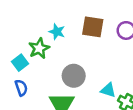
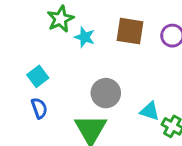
green star: (39, 48) -> (60, 19), moved

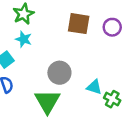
cyan star: (85, 37) -> (24, 39), moved

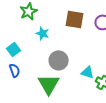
cyan star: (24, 39) -> (43, 33), moved

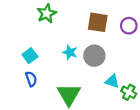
cyan star: (43, 33) -> (70, 52), moved
gray circle: (59, 60) -> (94, 56), moved

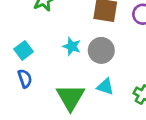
cyan triangle: (112, 81) -> (105, 87), moved

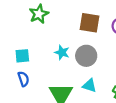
cyan square: (24, 50) -> (22, 56), turned 32

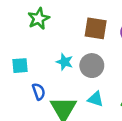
blue semicircle: (23, 79) -> (39, 92), moved

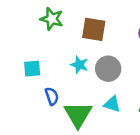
green star: (39, 19) -> (52, 19), turned -30
brown square: (96, 28) -> (94, 29), moved

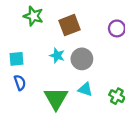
brown square: (94, 29) -> (69, 25), turned -30
blue semicircle: (52, 96) -> (20, 83), moved

